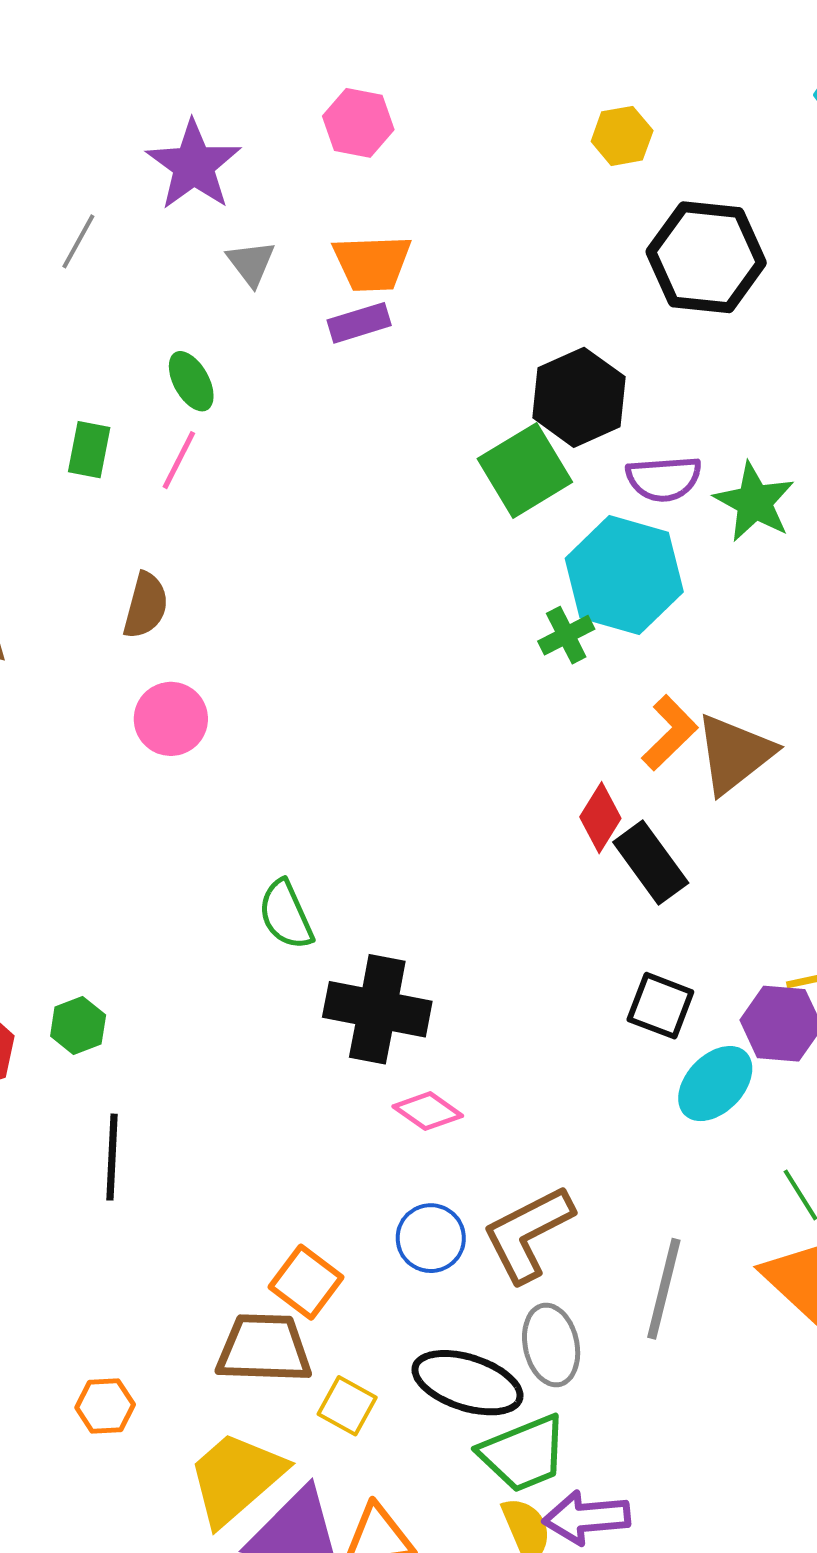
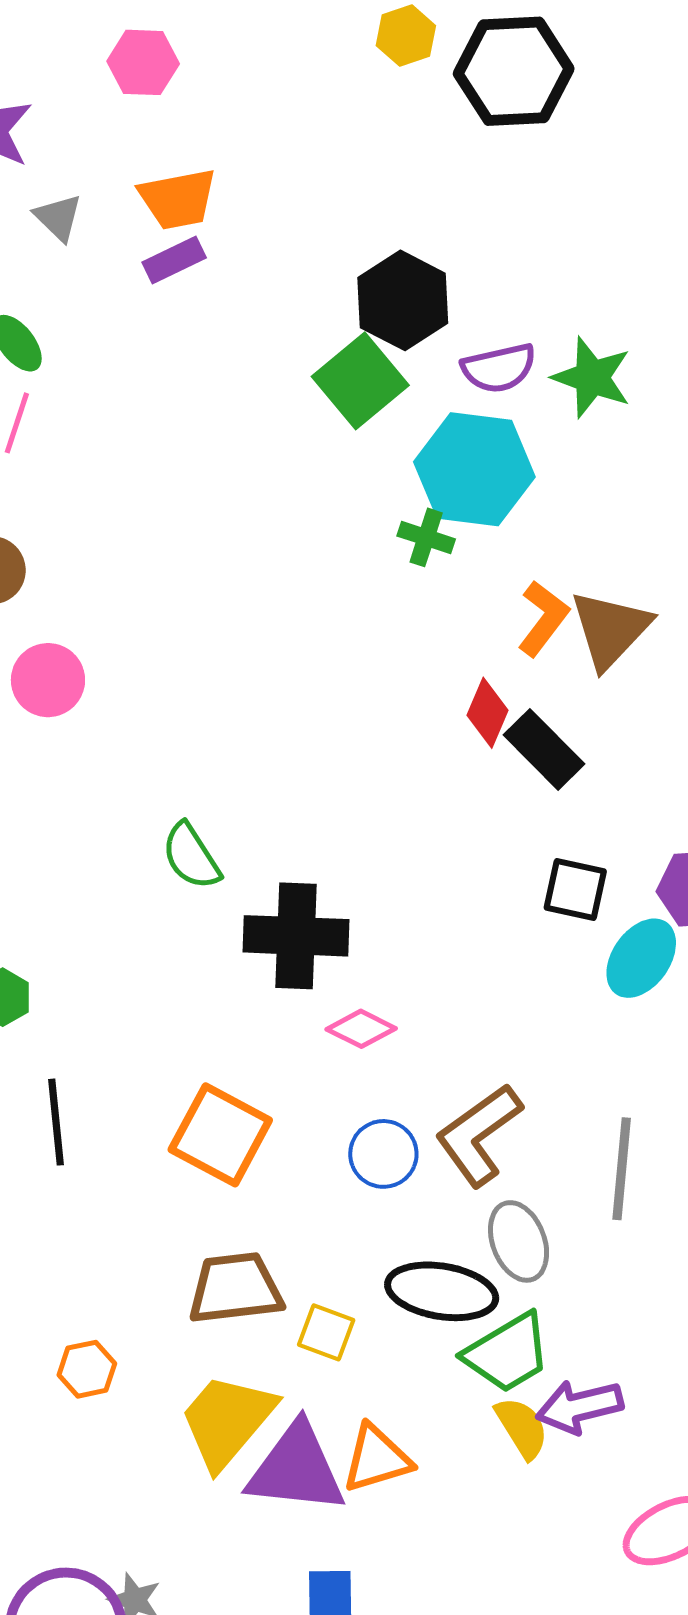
black hexagon: (706, 257) -> (514, 71), moved
green cross: (566, 635) -> (426, 537), turned -36
orange square: (306, 1282) -> (220, 1135), moved, size x1.4

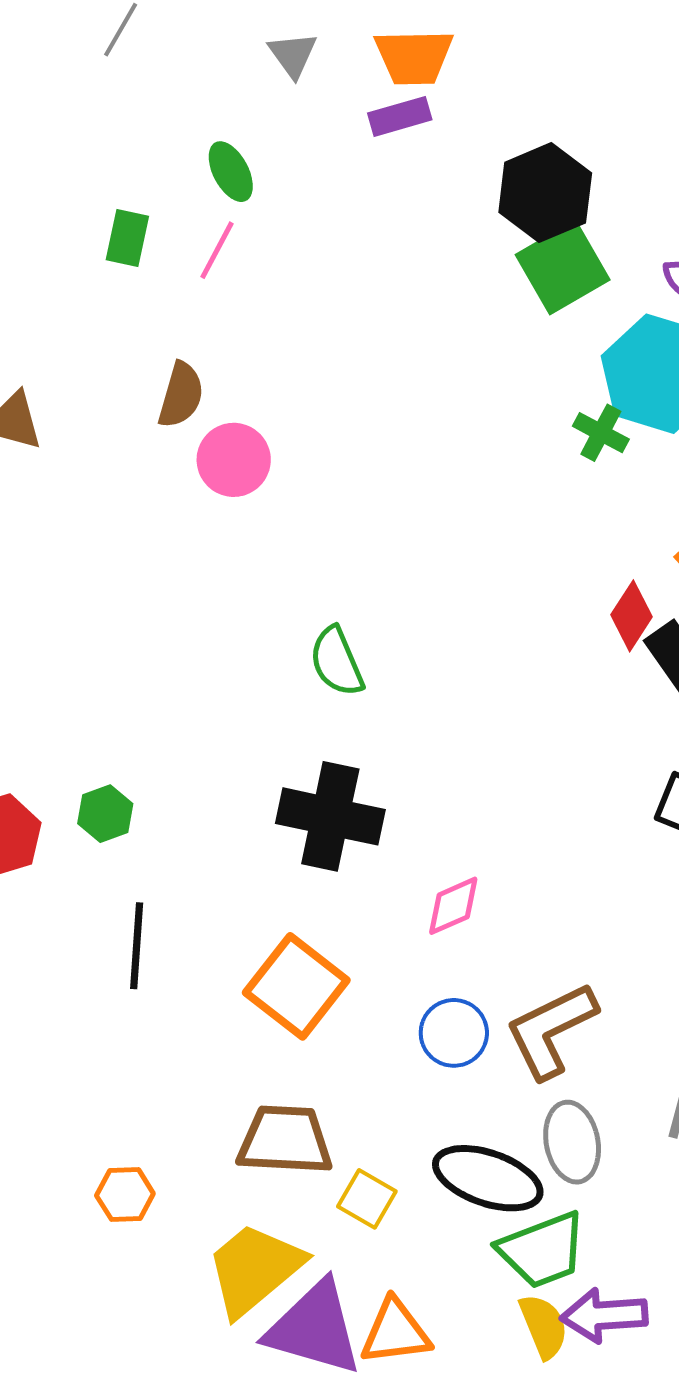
black hexagon: (403, 300) -> (545, 193), moved
pink circle: (48, 680) -> (234, 460), moved
green semicircle: (191, 856) -> (337, 662), moved
black cross: (296, 936) -> (330, 816), moved
pink diamond: (361, 1029) -> (453, 906), turned -60

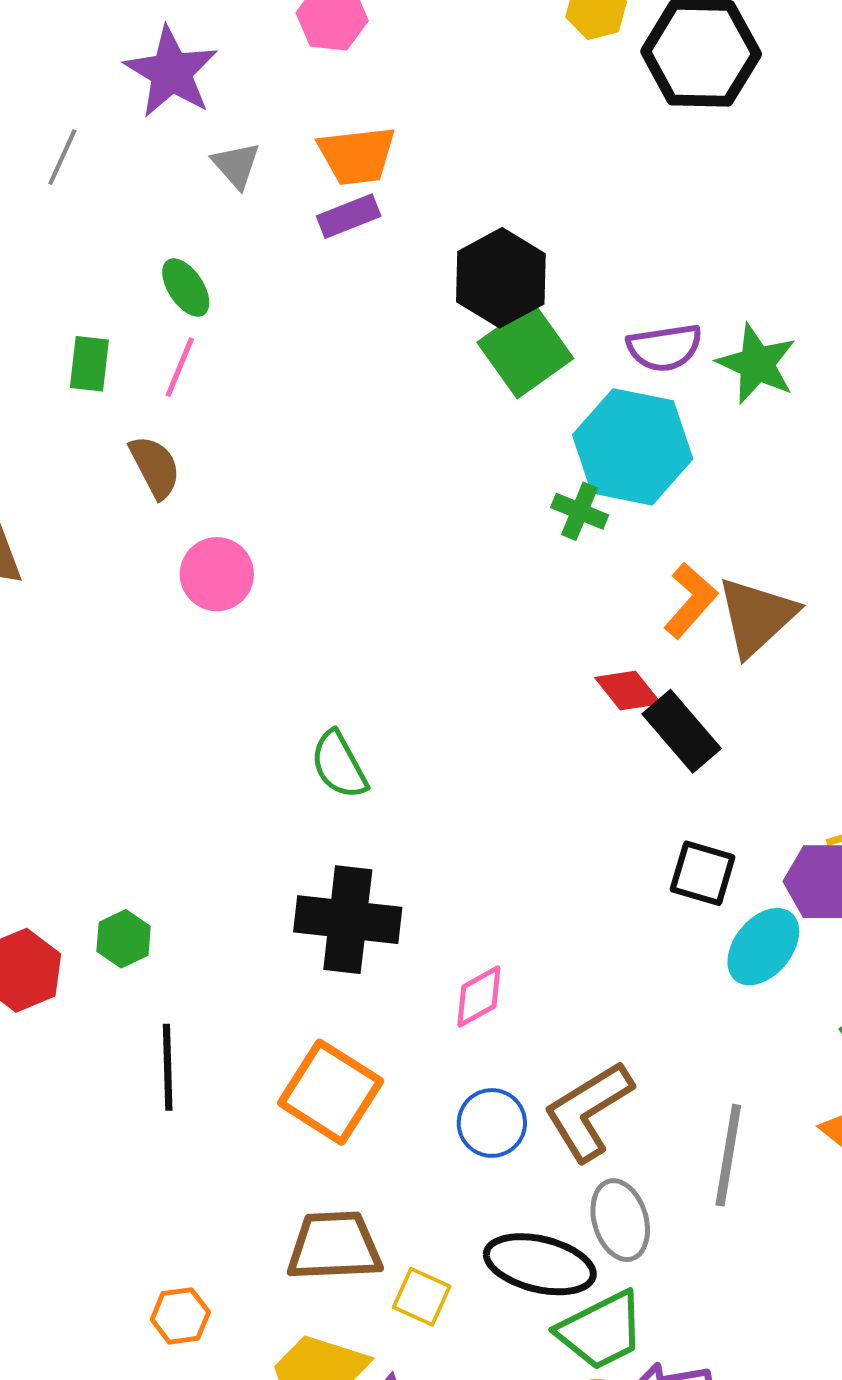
brown semicircle: (181, 395) -> (155, 467), moved, turned -38
red diamond: (631, 616) -> (628, 691), turned -66

